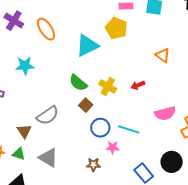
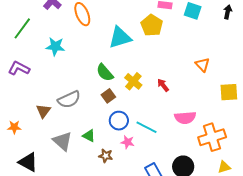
orange triangle: (163, 55) -> (202, 65), moved
red arrow: (138, 85) -> (163, 85), turned 64
green triangle: (19, 154) -> (89, 136), moved

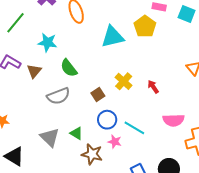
green semicircle: (105, 73) -> (69, 68), moved
brown triangle: (43, 111) -> (34, 71), moved
brown star: (106, 156) -> (92, 154), size x1.5

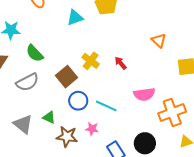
cyan triangle: (113, 37) -> (75, 18), size x0.7
brown square: (98, 94) -> (66, 77), size x1.5
pink star: (115, 142) -> (92, 129), moved

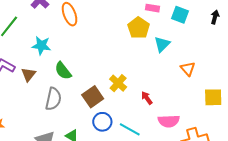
cyan triangle: (75, 18) -> (162, 44), moved, turned -30
red arrow: (121, 63) -> (147, 98), moved
gray semicircle: (27, 82) -> (53, 99), turned -55

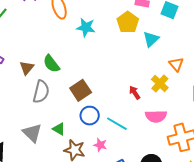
cyan star: (41, 46) -> (86, 27), moved
brown triangle: (29, 74) -> (27, 68), moved
yellow cross: (118, 83) -> (160, 83), moved

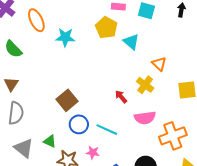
cyan triangle: (151, 39) -> (131, 42), turned -30
green semicircle: (51, 64) -> (13, 49), moved
gray semicircle: (41, 92) -> (16, 113), moved

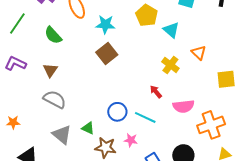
yellow cross: (145, 85) -> (170, 65), moved
red arrow: (121, 97) -> (156, 92), moved
brown square: (67, 100) -> (107, 54), moved
gray semicircle: (16, 113) -> (55, 99), turned -70

